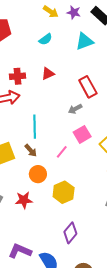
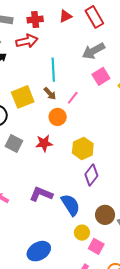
red rectangle: (88, 87) -> (94, 17), moved
gray arrow: (75, 109) -> (93, 51), size x1.6
pink line: (62, 152) -> (73, 98), moved
yellow hexagon: (64, 192) -> (83, 148), moved

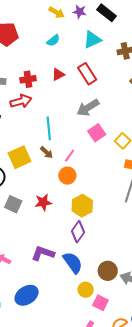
orange circle: (58, 117) -> (67, 176), moved
purple diamond: (91, 175) -> (78, 232), moved
blue ellipse: (39, 251) -> (27, 295), moved

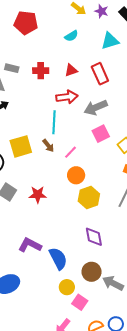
red arrow: (21, 101) -> (67, 97), moved
orange circle: (67, 176) -> (76, 175), moved
yellow hexagon: (82, 206) -> (89, 197), moved
purple diamond: (78, 232) -> (94, 237), moved, turned -55

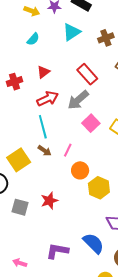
red rectangle: (100, 74) -> (87, 74), moved
blue semicircle: (58, 258) -> (93, 243), moved

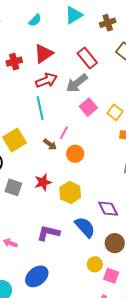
red triangle: (43, 72) -> (44, 54), size x1.5
brown arrow: (45, 151) -> (50, 144), moved
yellow hexagon: (99, 188) -> (70, 192), moved

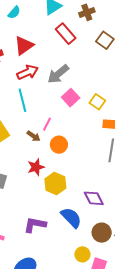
red rectangle: (87, 58) -> (66, 34), moved
red star: (43, 182) -> (36, 167), moved

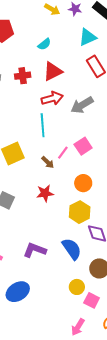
cyan semicircle: (14, 13) -> (44, 44), moved
pink square: (71, 98) -> (83, 146), moved
orange circle: (59, 145) -> (83, 183), moved
yellow hexagon: (55, 183) -> (80, 212), moved

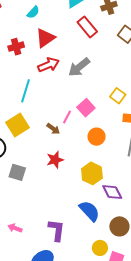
cyan line: (43, 125) -> (25, 91), moved, turned 30
orange circle: (83, 183) -> (97, 137), moved
purple L-shape: (35, 250) -> (56, 230), moved, turned 85

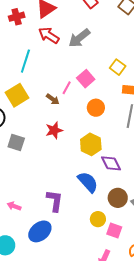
red arrow: (49, 65) -> (49, 35), turned -125
pink arrow: (15, 228) -> (14, 206), moved

